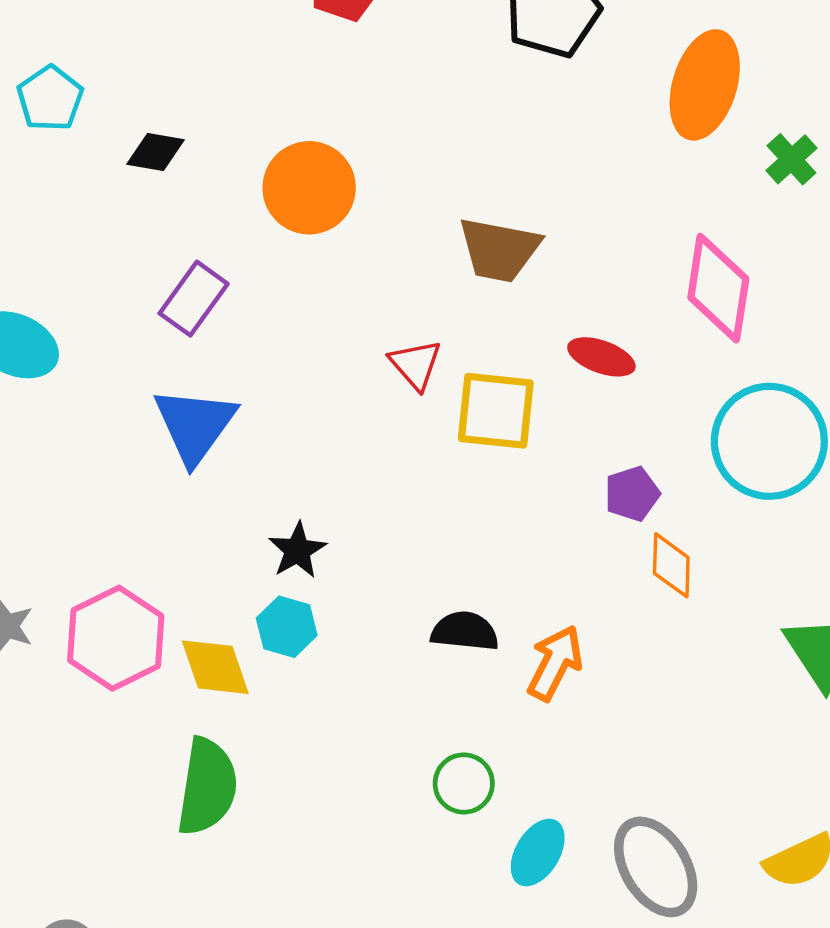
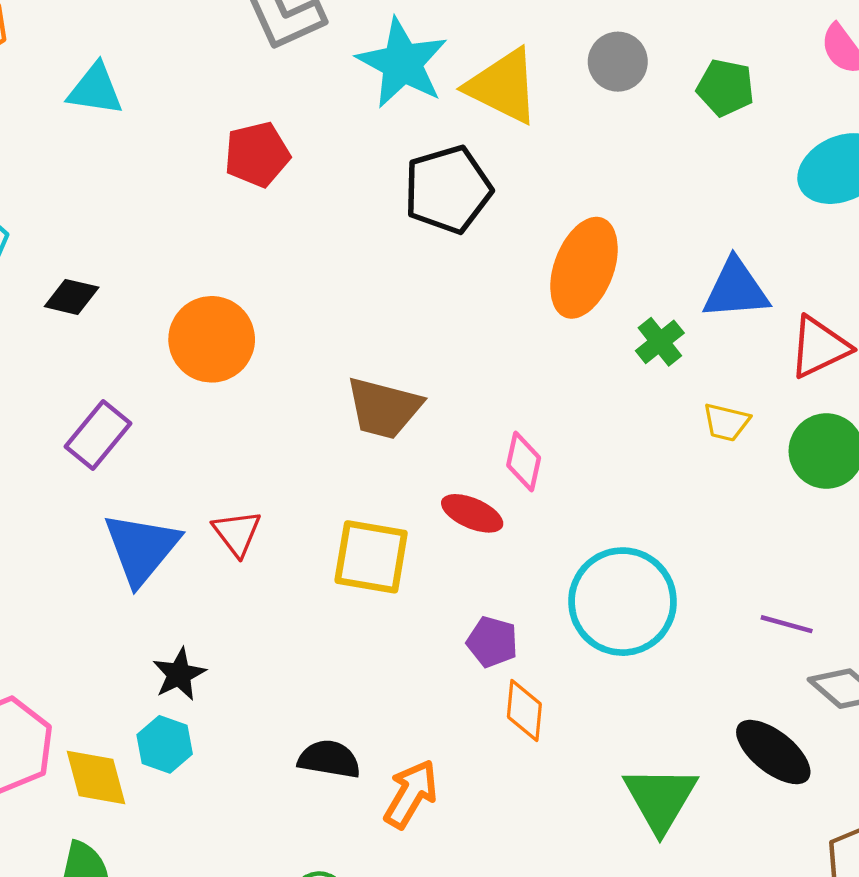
pink diamond: (718, 288) -> (524, 461), moved, size x0.6
red triangle: (415, 364) -> (237, 533), moved
blue triangle: (195, 425) -> (141, 548), moved
purple pentagon: (632, 494) -> (492, 642), turned 30

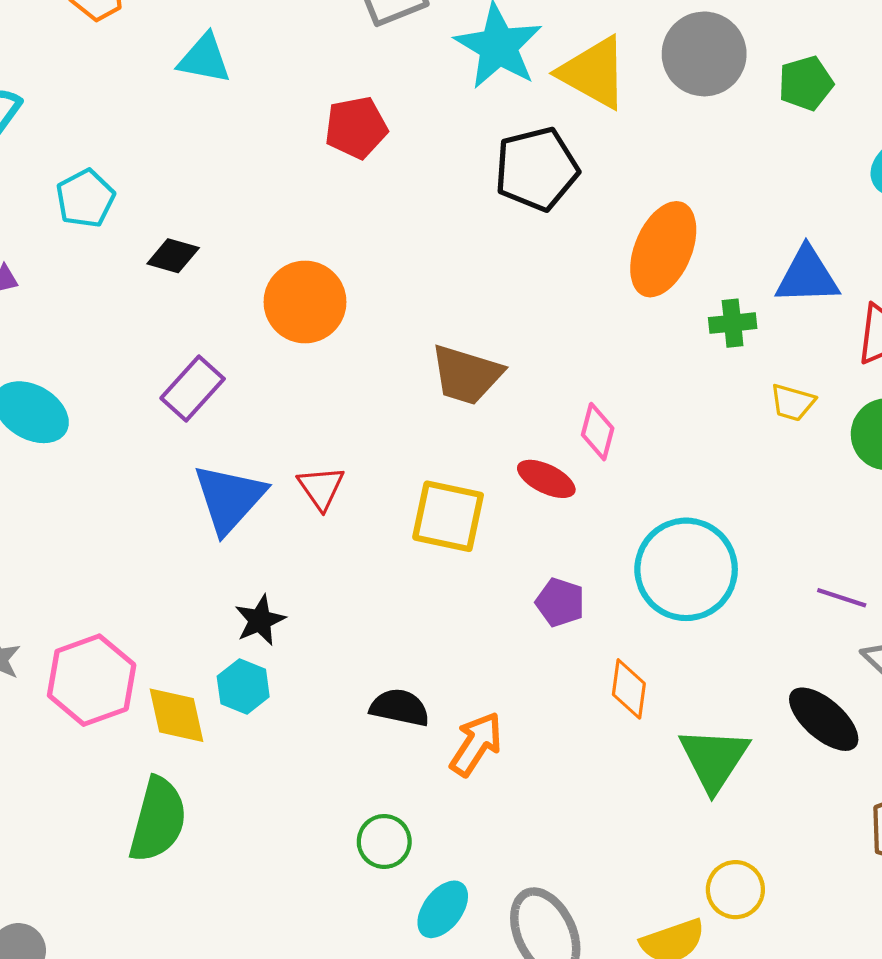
gray circle: (618, 62) -> (704, 54), size x1.5
green pentagon: (725, 88) -> (806, 83), turned -30
green cross: (660, 342) -> (733, 323), turned 30
orange diamond: (524, 710) -> (629, 689), moved

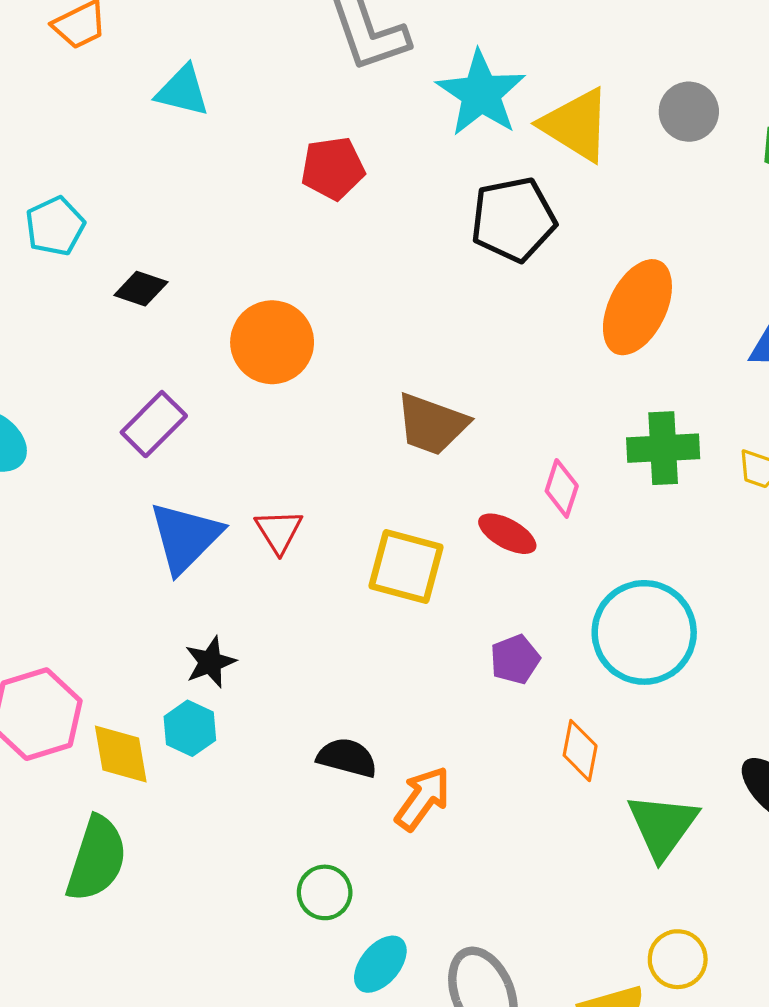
gray circle: (704, 54) -> (689, 112), size x0.7
green cross: (733, 323) -> (663, 448), moved, size x1.5
purple pentagon: (560, 602) -> (515, 659), turned 30

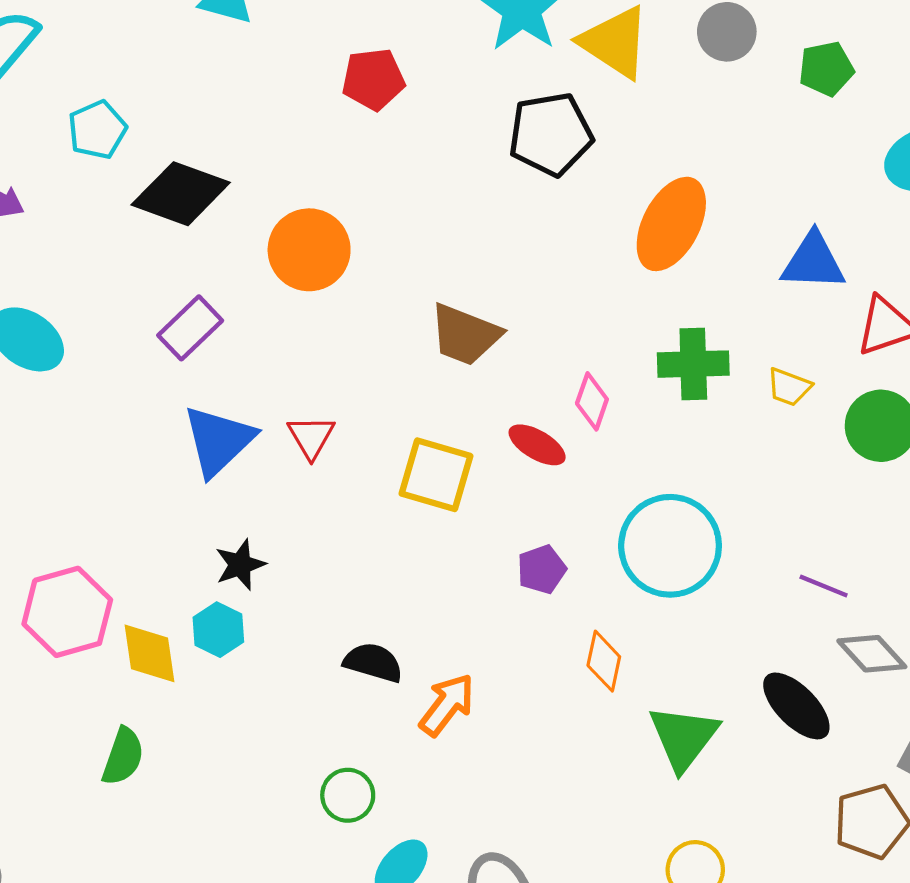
black diamond: (141, 289) -> (181, 194), size x1.8
green semicircle: (97, 859) -> (123, 756), size x0.7

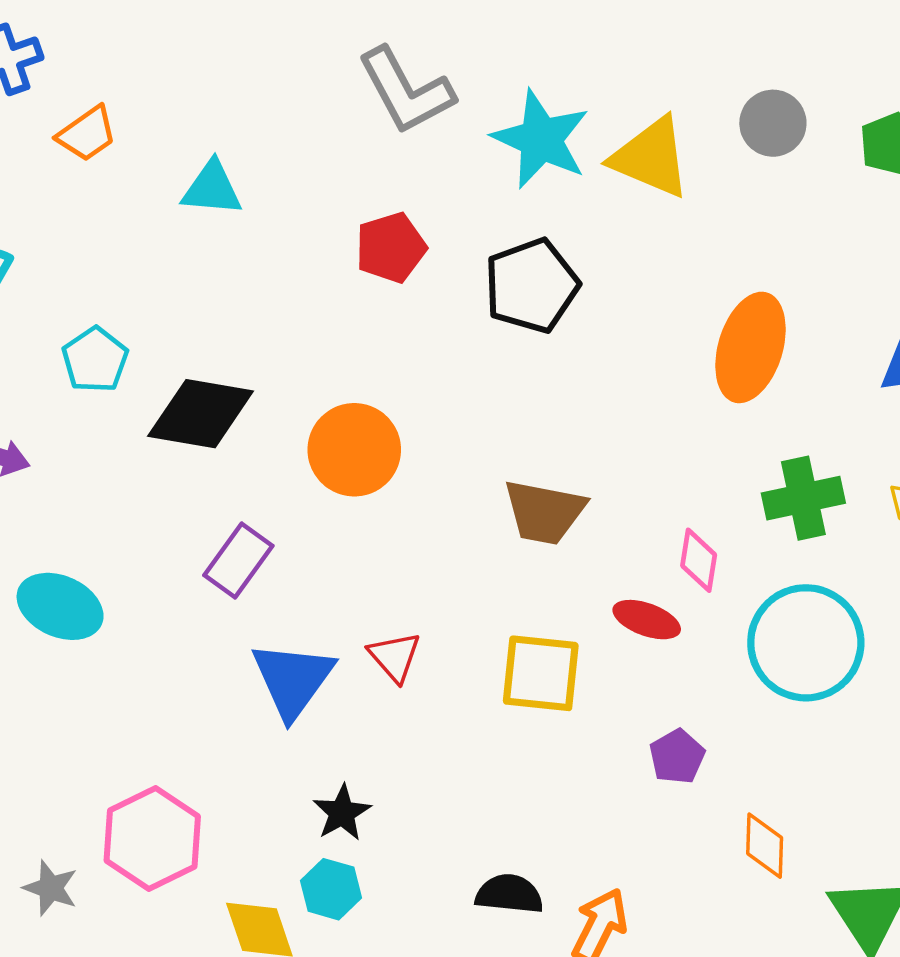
black pentagon: (551, 134) -> (531, 286), moved
cyan circle: (670, 546) -> (806, 643), moved
pink hexagon: (67, 612) -> (152, 839), moved

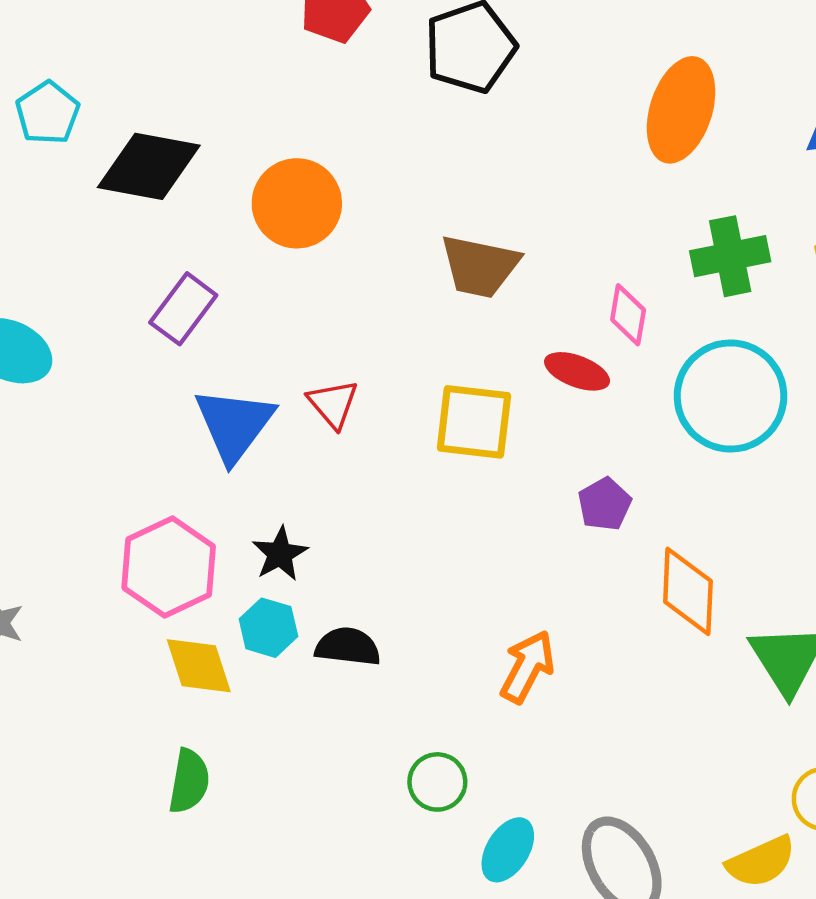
pink hexagon: (152, 839) -> (169, 567), moved
orange diamond: (765, 846) -> (688, 591), size x1.4
black semicircle: (509, 894) -> (348, 647), moved

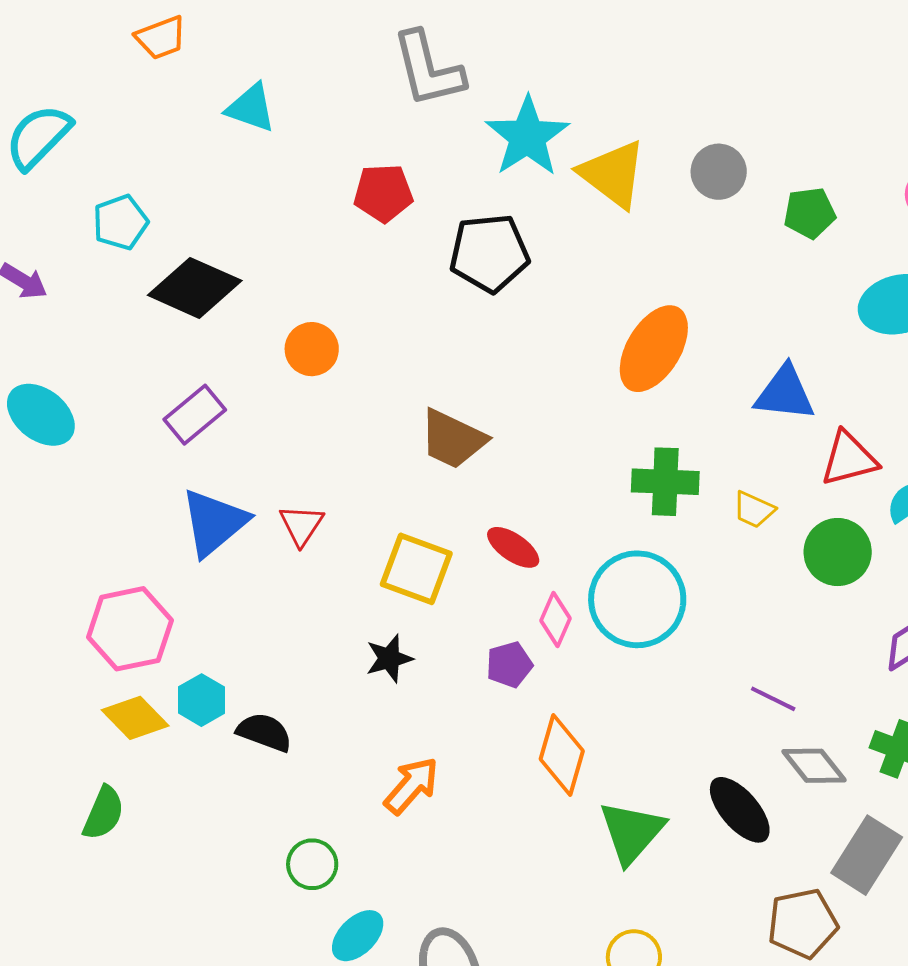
orange circle: (297, 203) -> (312, 349), size x0.7
pink diamond: (628, 315) -> (556, 619), moved
black star: (280, 554) -> (389, 658), moved
yellow diamond: (199, 666) -> (135, 718), turned -40

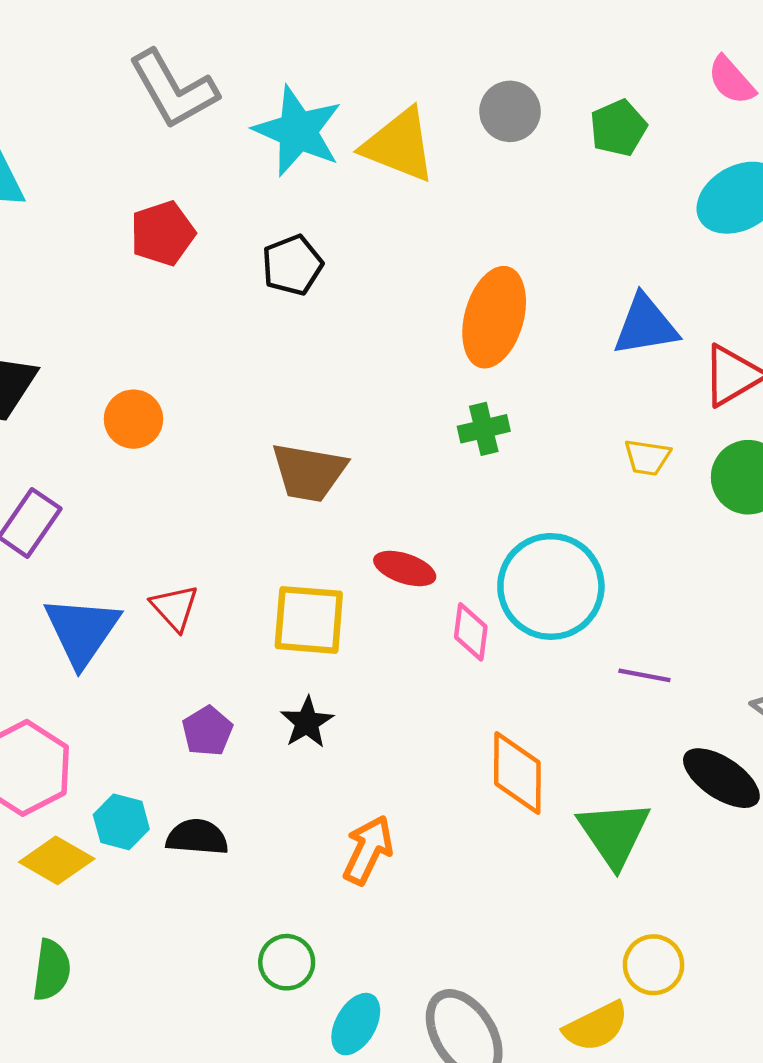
black pentagon: (489, 253) -> (292, 265), size x0.7
green cross: (665, 482) -> (484, 429), moved, size x0.7
purple pentagon: (509, 665) -> (207, 731), moved
purple line: (773, 699) -> (644, 675), moved

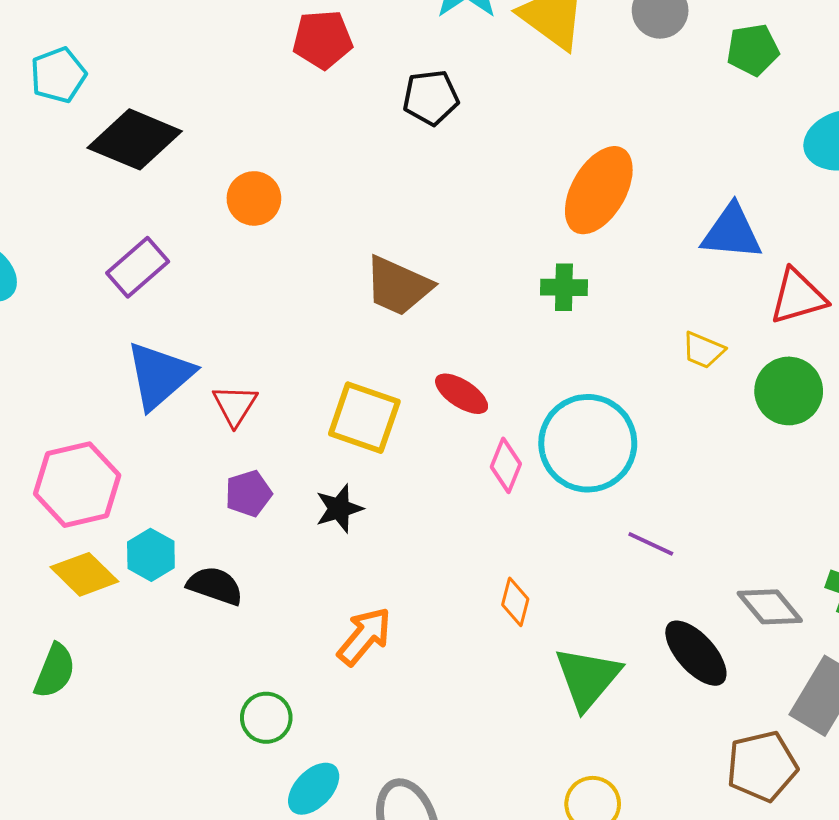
red triangle: (175, 608) -> (235, 405), moved
orange diamond: (517, 773) -> (515, 602), size x0.6

